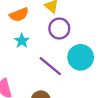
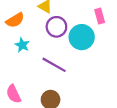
cyan circle: (81, 57) -> (82, 37), moved

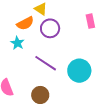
orange semicircle: (15, 20) -> (25, 23), moved
cyan circle: (82, 37) -> (79, 71), moved

